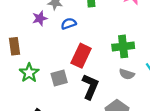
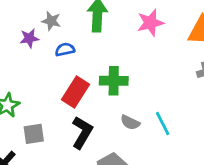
green cross: (123, 46) -> (114, 81), moved
gray square: (59, 78) -> (34, 134), moved

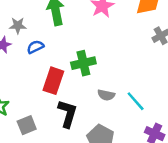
cyan line: (163, 123) -> (136, 101), moved

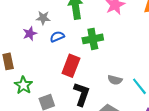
green cross: (83, 63) -> (93, 39), moved

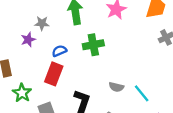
blue semicircle: (57, 37) -> (59, 51), moved
red rectangle: (71, 66) -> (54, 74), moved

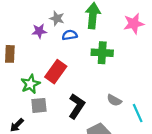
blue semicircle: (59, 51) -> (70, 35), moved
green star: (22, 93) -> (30, 84), moved

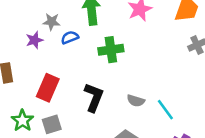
red rectangle: (56, 72) -> (48, 88), moved
green star: (30, 84) -> (22, 120), moved
black L-shape: (77, 106) -> (94, 97), moved

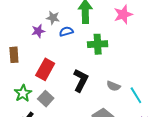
gray square: (52, 124) -> (46, 99), turned -35

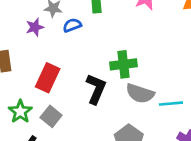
green cross: (98, 44) -> (124, 64), moved
gray semicircle: (113, 86) -> (140, 93), size x1.5
cyan line: (136, 95) -> (171, 104), turned -60

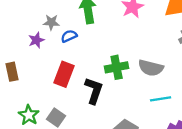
red rectangle: (48, 78) -> (64, 74), moved
gray semicircle: (140, 93) -> (151, 68), moved

